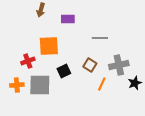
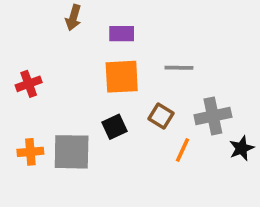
orange square: (49, 46) -> (122, 77), moved
red cross: (28, 61) -> (29, 84), moved

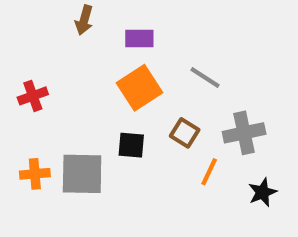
gray line: (179, 68) -> (205, 77), turned 32
orange square: (122, 77) -> (139, 88), turned -30
black square: (115, 127) -> (131, 145), turned 30
black star: (242, 148) -> (262, 192), moved

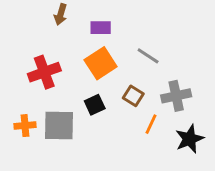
red cross: (33, 96) -> (44, 72), moved, size x1.5
black square: (131, 145) -> (95, 105), turned -30
black star: (262, 192) -> (190, 139), size x1.4

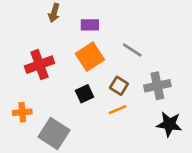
orange line: (151, 124) -> (118, 110), moved, turned 42
gray square: (59, 126) -> (54, 133), moved, turned 32
black star: (190, 139) -> (169, 124), turned 30

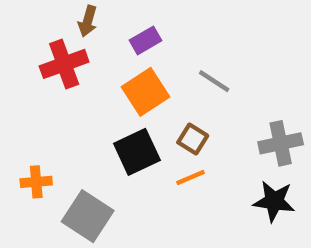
purple rectangle: (90, 25) -> (146, 40), turned -30
red cross: (40, 65) -> (64, 64), moved
gray cross: (157, 86) -> (281, 143), moved
black square: (85, 94) -> (137, 152), size x1.5

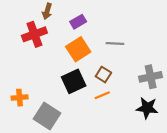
gray line: (214, 81) -> (115, 44), turned -30

